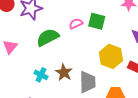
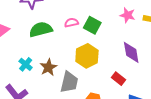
yellow hexagon: (111, 56) -> (87, 56), moved

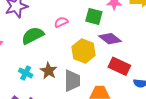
green square: (92, 25) -> (94, 16), moved
purple diamond: (131, 52) -> (110, 39), moved, turned -30
red rectangle: (119, 79) -> (119, 66), size x1.5

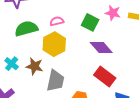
yellow hexagon: (84, 51) -> (54, 44), moved
brown star: (49, 71) -> (34, 66), turned -30

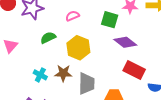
pink semicircle: (57, 21) -> (72, 16), moved
green semicircle: (26, 29) -> (48, 38), size x0.7

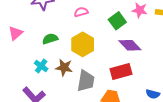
green square: (110, 20) -> (117, 21), turned 30
green semicircle: (48, 38) -> (50, 39), moved
red rectangle: (134, 70) -> (121, 72), moved, turned -50

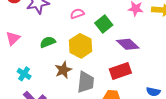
green square: (117, 21) -> (104, 24), moved
cyan cross: (41, 66) -> (24, 74), moved
brown star: (64, 67) -> (63, 70), turned -30

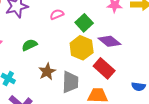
yellow hexagon: (81, 46) -> (82, 48), moved
red rectangle: (120, 71) -> (104, 68), turned 65

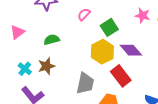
pink semicircle: (57, 14) -> (84, 14), turned -32
brown star: (47, 72) -> (46, 66), moved

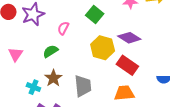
pink semicircle: (84, 14) -> (63, 28), moved
green square: (109, 27) -> (95, 14), moved
gray trapezoid: (85, 83) -> (83, 86), moved

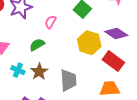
cyan cross: (33, 87) -> (18, 70), moved

